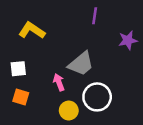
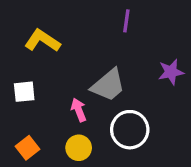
purple star: (128, 40) -> (171, 72), moved
orange square: (21, 97) -> (28, 148), moved, turned 35
yellow circle: (69, 111) -> (79, 148), moved

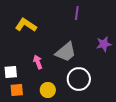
white square: (24, 92) -> (11, 72), moved
pink arrow: (79, 110) -> (38, 62), moved
orange square: (28, 148) -> (17, 90), turned 32

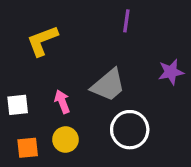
yellow L-shape: (26, 25) -> (42, 41), turned -55
white square: (11, 72) -> (18, 105), moved
yellow circle: (48, 90) -> (65, 140), moved

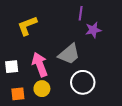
purple star: (171, 72) -> (93, 30), moved
pink arrow: (62, 102) -> (40, 65), size x1.6

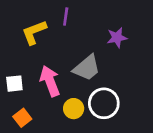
purple line: (81, 13) -> (66, 17), moved
yellow circle: (42, 89) -> (74, 109), moved
orange square: (18, 94) -> (22, 118), turned -32

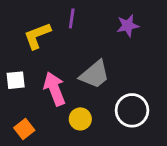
purple star: (117, 38) -> (128, 26), moved
white square: (14, 84) -> (16, 80), moved
white circle: (104, 103) -> (132, 110), moved

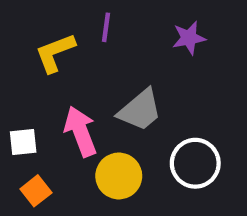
white square: (16, 80) -> (23, 142), moved
yellow circle: (80, 119) -> (119, 176), size x1.4

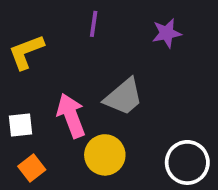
yellow L-shape: (55, 53) -> (26, 52), moved
white circle: (195, 163) -> (187, 162), moved

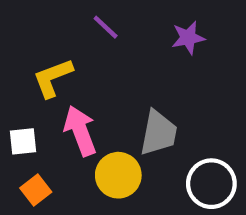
purple line: (94, 24) -> (106, 27), turned -55
yellow L-shape: (26, 52) -> (53, 78), moved
gray trapezoid: (124, 97) -> (158, 133), moved, turned -39

